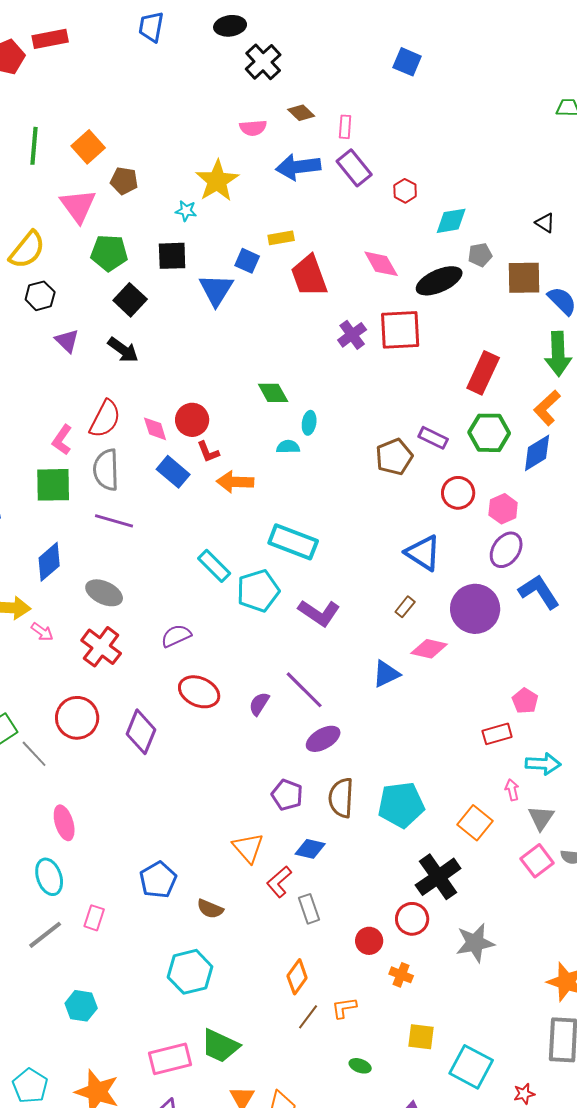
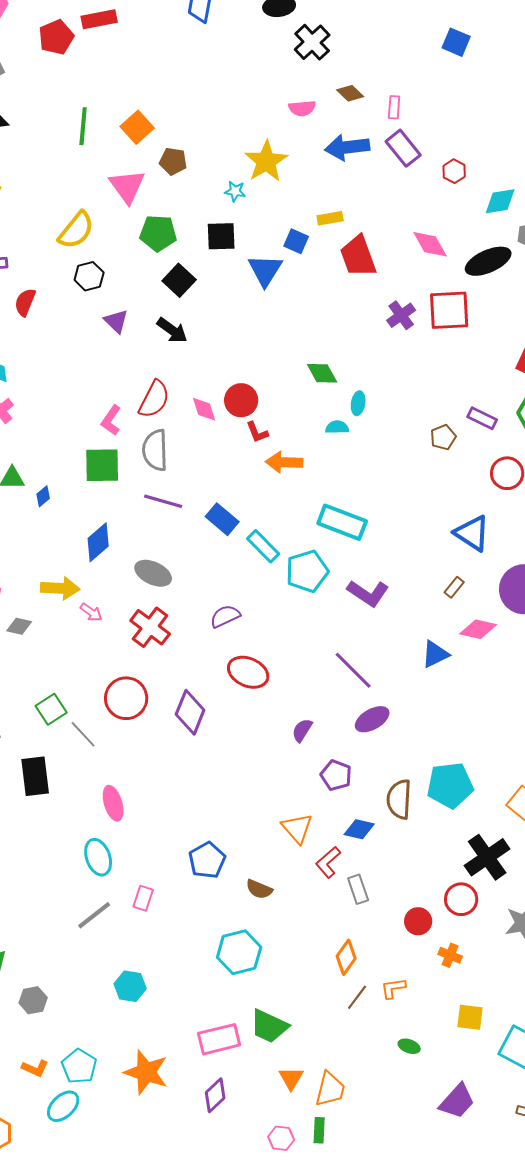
brown pentagon: (394, 457) -> (443, 437), size x0.7
blue rectangle: (173, 472) -> (222, 519), moved
purple semicircle: (259, 704) -> (302, 730), moved
brown semicircle: (341, 798) -> (399, 799), moved

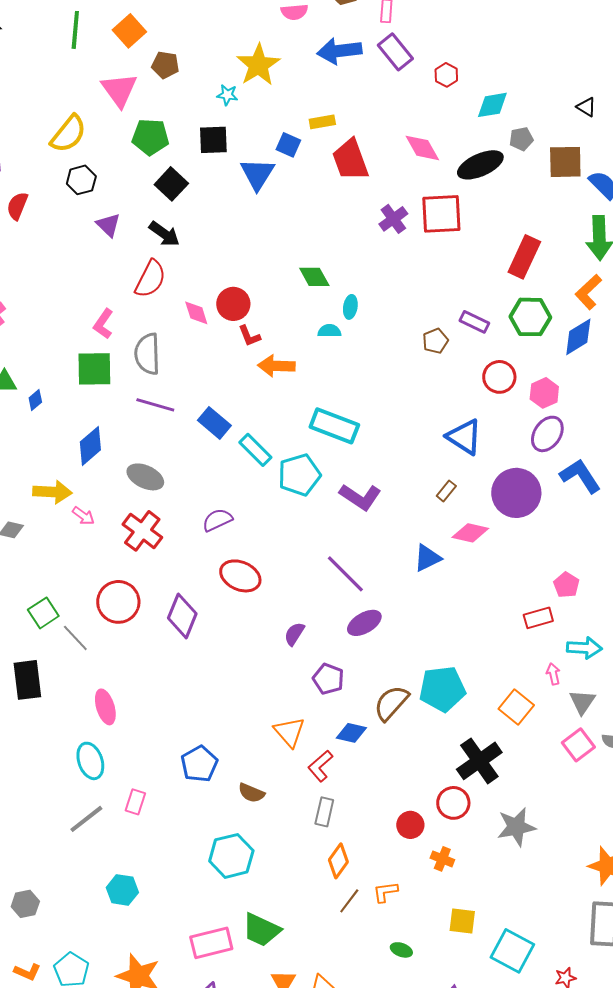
red semicircle: (154, 399) -> (150, 279), moved
brown semicircle: (399, 799) -> (391, 703), turned 39
gray rectangle: (358, 889) -> (324, 812), moved, turned 32

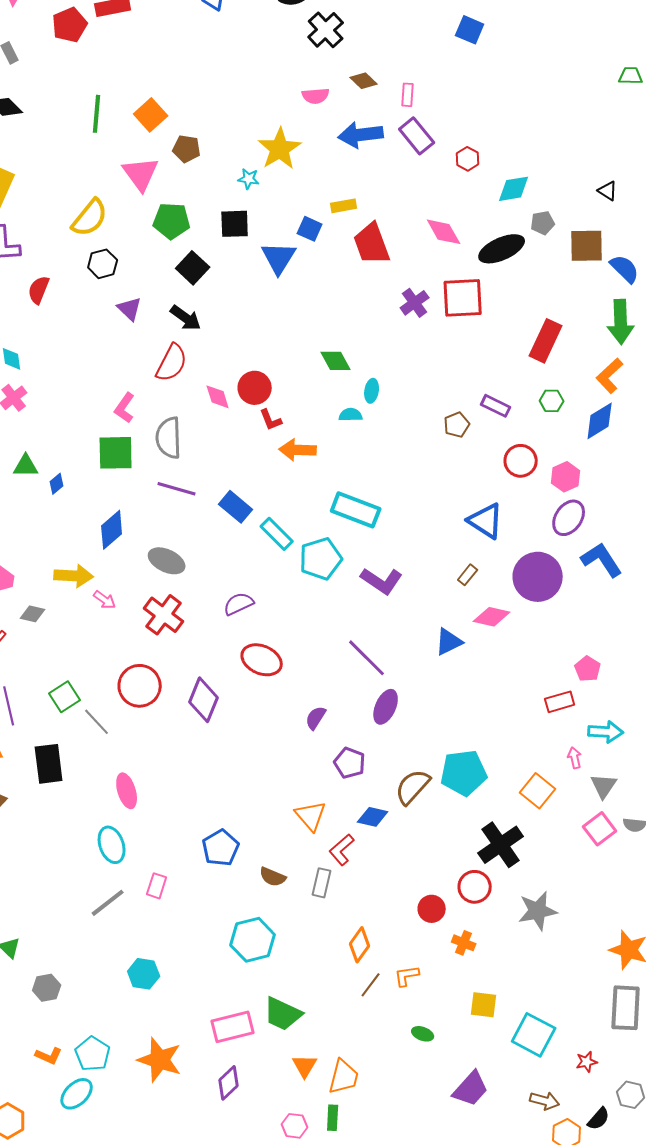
green hexagon: (530, 317) -> (552, 401), size x0.6
purple ellipse: (364, 623) -> (386, 707), turned -36
gray rectangle: (324, 812) -> (322, 883), moved

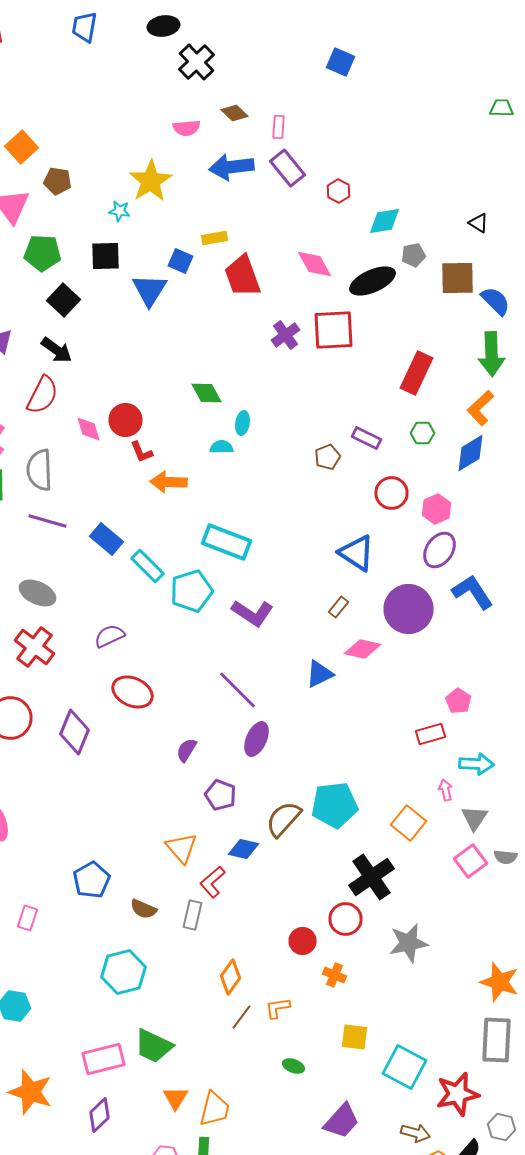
red star: (587, 1062) -> (458, 1094), size x2.0

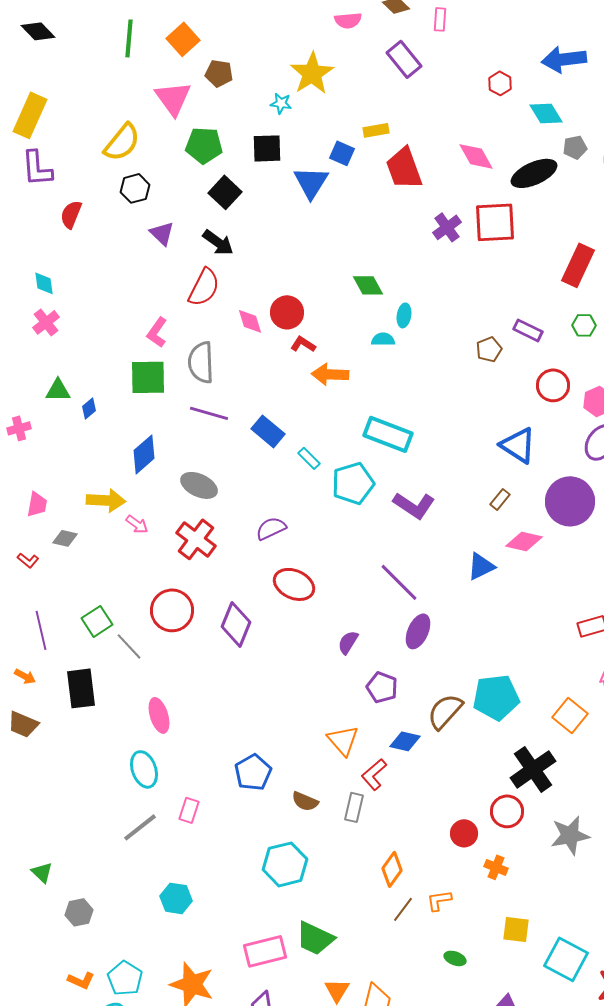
blue arrow: (232, 167) -> (564, 59), moved
purple rectangle: (288, 168) -> (404, 59), moved
cyan diamond: (384, 221) -> (546, 113), turned 68
red L-shape: (142, 452) -> (303, 344), turned 145
cyan rectangle: (148, 566) -> (309, 458), size x0.7

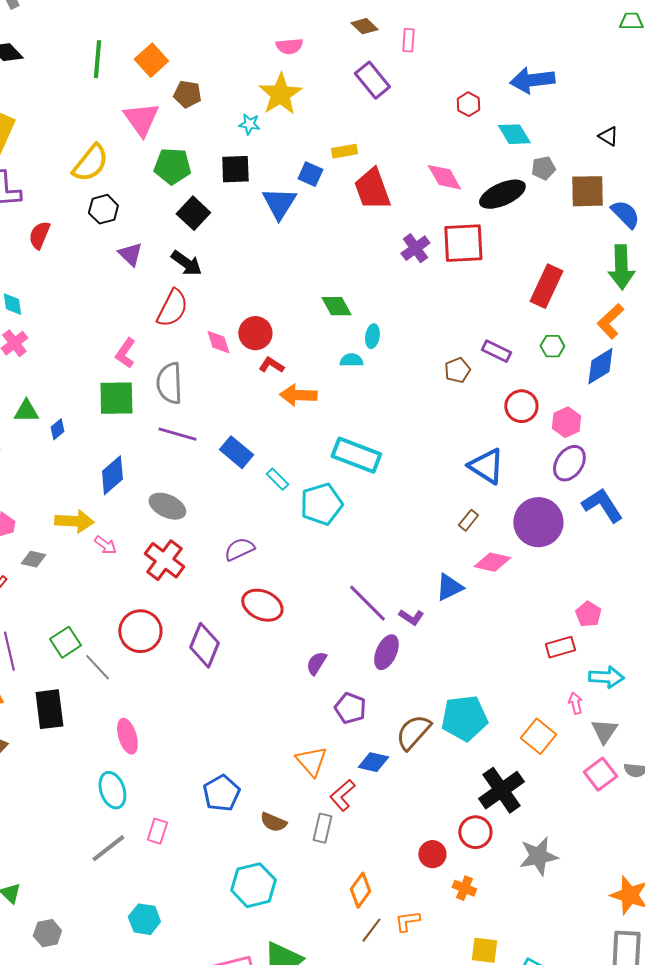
pink semicircle: (348, 20) -> (289, 46), moved
purple L-shape: (414, 505) -> (411, 617), moved, size x0.6

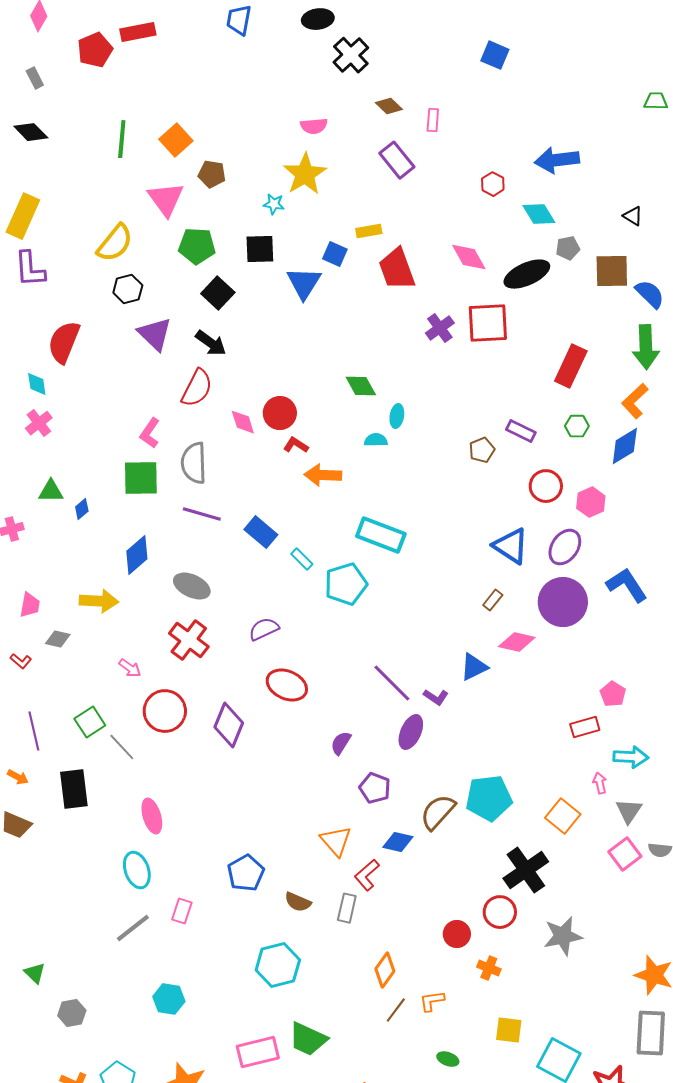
red semicircle: (39, 235) -> (64, 342), moved, size x1.5
purple triangle: (130, 254) -> (155, 334), size x1.4
purple ellipse: (569, 463) -> (565, 547), moved
pink arrow: (105, 545) -> (130, 668), moved

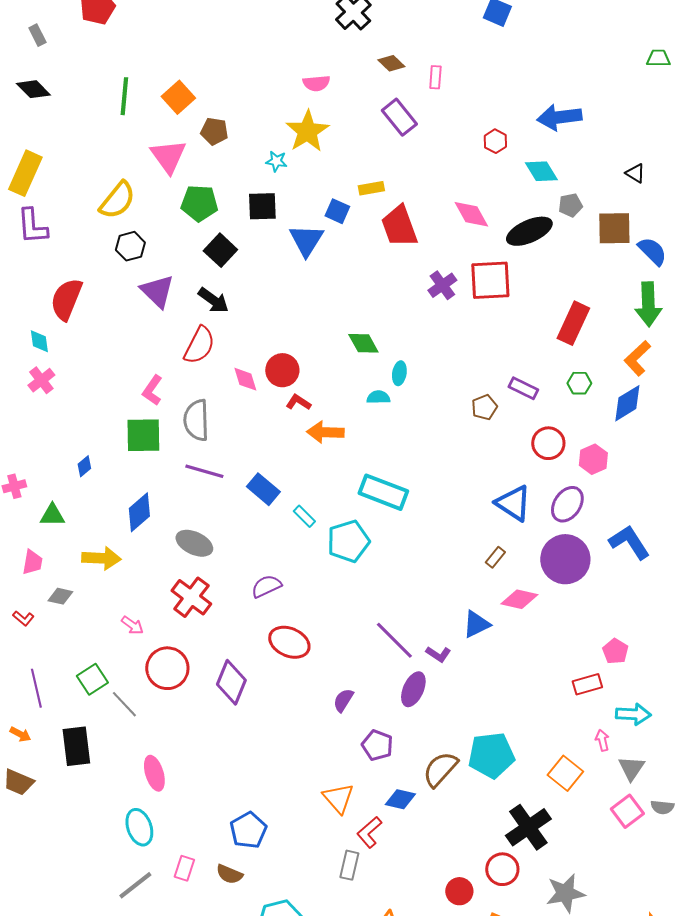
green triangle: (51, 491) -> (52, 515), moved
brown semicircle: (298, 902) -> (229, 874), moved

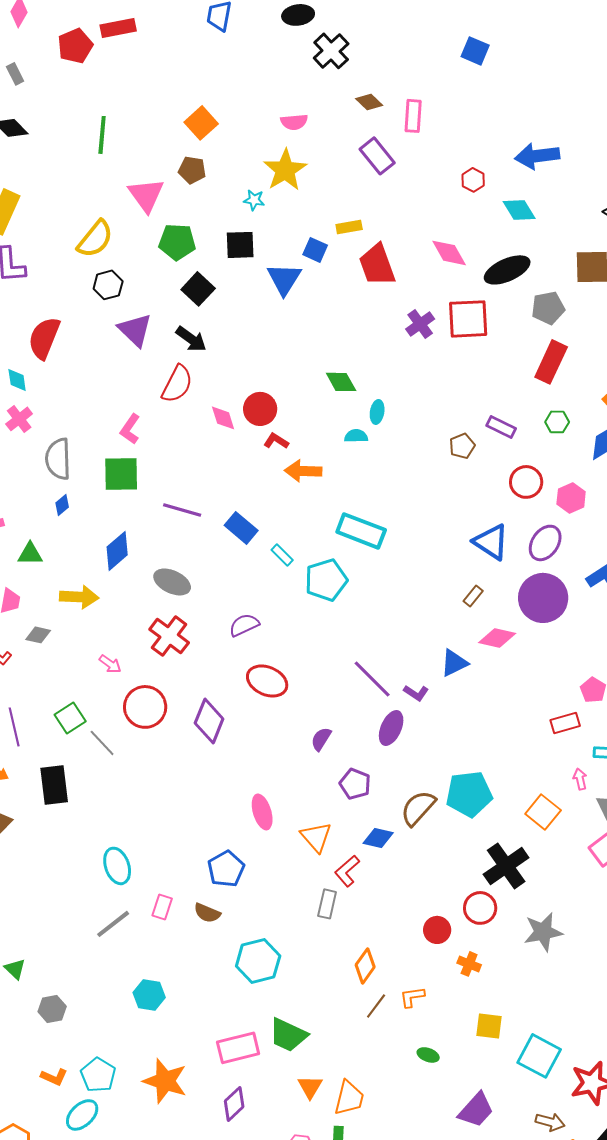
pink rectangle: (435, 77) -> (413, 116), size x1.4
orange square: (178, 97) -> (201, 123), moved
gray pentagon: (570, 205) -> (548, 308), moved, size x1.4
gray semicircle: (196, 420) -> (58, 459), moved
pink ellipse: (154, 773) -> (262, 812), moved

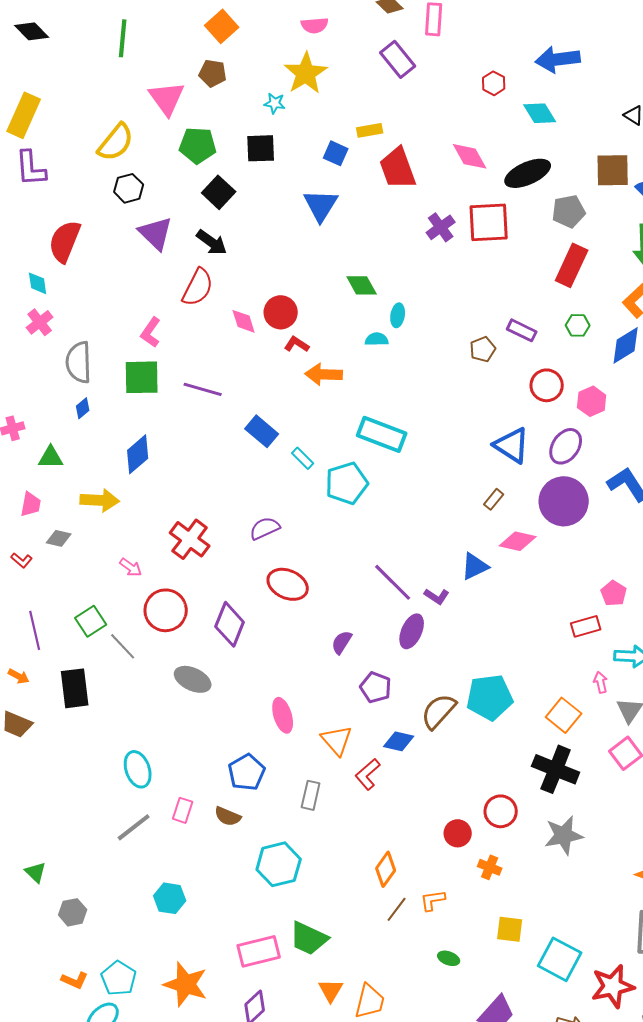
blue triangle: (284, 279) -> (321, 205), moved
purple line: (182, 510) -> (203, 389), moved
gray ellipse: (172, 582) -> (193, 679), moved
black cross: (506, 866) -> (556, 769), moved, turned -33
gray rectangle: (327, 904) -> (311, 795), moved

